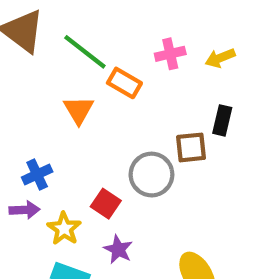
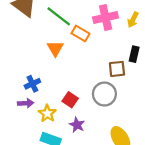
pink cross: (170, 54) -> (106, 17), size x1.5
yellow arrow: (220, 58) -> (133, 20), turned -42
gray circle: (151, 175) -> (104, 94), moved

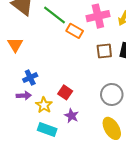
orange triangle: (55, 48) -> (15, 45), moved
brown square: (117, 69) -> (104, 51), moved
gray circle: (104, 94) -> (112, 95), moved

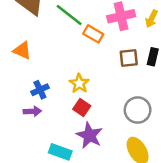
orange triangle: (15, 45) -> (22, 50), turned -35
yellow star: (44, 105) -> (79, 83), moved
purple star: (71, 116) -> (89, 135), size x1.5

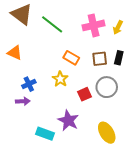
orange rectangle: (93, 34) -> (71, 58), moved
red square: (82, 107) -> (84, 94), moved, turned 32
gray circle: (138, 110) -> (107, 87), moved

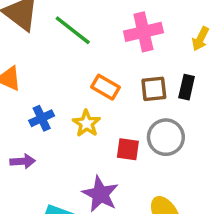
yellow arrow: (118, 27) -> (200, 39), moved
blue cross: (29, 84) -> (42, 118), moved
red square: (84, 94) -> (128, 149), turned 32

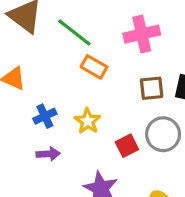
orange rectangle: (105, 87) -> (94, 67), moved
red square: (128, 149) -> (127, 146), turned -35
purple arrow: (23, 161) -> (48, 154), moved

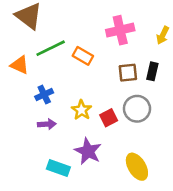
green line: (74, 32) -> (51, 48), moved, turned -64
yellow star: (88, 121) -> (82, 110), moved

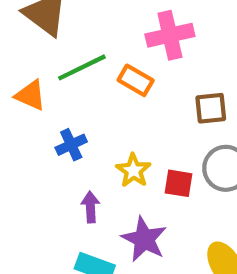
pink cross: (120, 30) -> (170, 35), moved
red square: (109, 118) -> (179, 183), turned 36
purple arrow: (47, 124) -> (91, 207), moved, turned -90

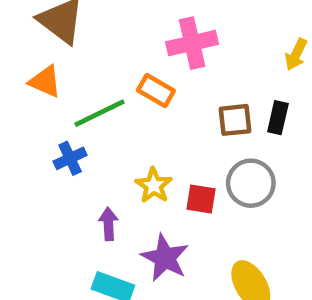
green line: (82, 67) -> (99, 113), moved
orange triangle: (30, 95) -> (45, 81), moved
blue cross: (71, 145) -> (70, 158), moved

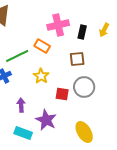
black rectangle: (278, 118) -> (82, 32), moved
yellow star: (154, 185) -> (41, 76), moved

